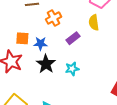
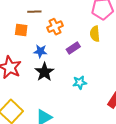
orange square: (22, 38) -> (21, 30), moved
cyan star: (72, 69) -> (80, 83), moved

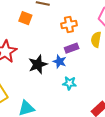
orange cross: (55, 27) -> (69, 24), moved
blue star: (40, 51) -> (59, 62), moved

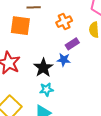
orange square: (25, 18) -> (20, 26), size x1.5
cyan star: (69, 83) -> (46, 89), moved

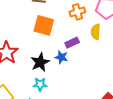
orange cross: (64, 22) -> (77, 12), moved
orange square: (20, 26) -> (44, 25), moved

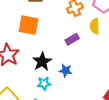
orange square: (44, 25) -> (29, 25), moved
blue star: (61, 57) -> (66, 71), moved

